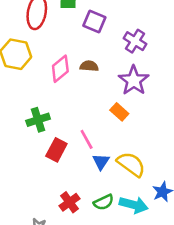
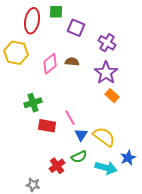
orange rectangle: (119, 112) -> (112, 96), moved
red rectangle: (56, 150) -> (47, 126), turned 72
green semicircle: (104, 202) -> (79, 157), moved

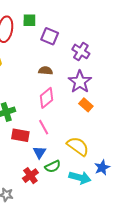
pink diamond: (50, 64) -> (47, 98), moved
blue triangle: (81, 135) -> (40, 152), moved

